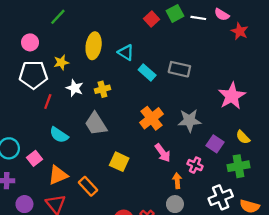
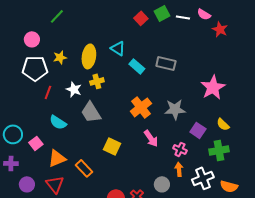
yellow ellipse: (94, 46) -> (89, 56), moved
white star: (75, 88) -> (74, 89), moved
orange arrow: (177, 181) -> (179, 169), moved

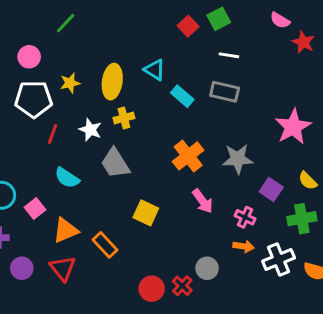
white line: (183, 17) -> (229, 55), moved
orange arrow: (179, 169) -> (244, 246), turned 104
gray circle: (162, 184) -> (207, 268), moved

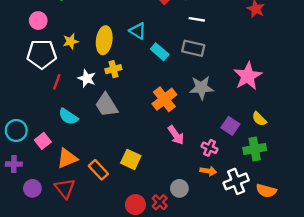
gray star: (238, 159) -> (201, 88), moved
yellow square: (146, 213) -> (131, 159), moved

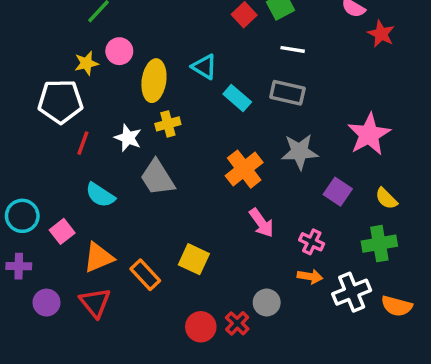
pink circle: (38, 21) -> (119, 51), moved
yellow star: (71, 41) -> (86, 63), moved
purple square: (230, 126) -> (338, 192), moved

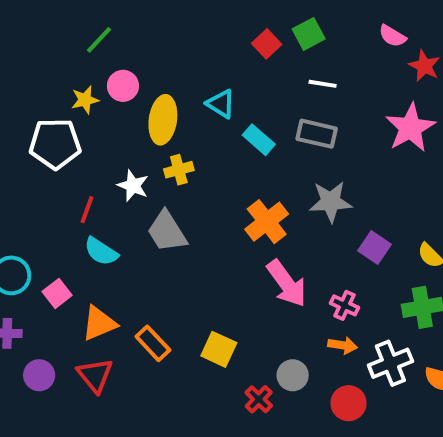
pink star: (369, 134) -> (410, 128), moved
red line: (83, 143) -> (87, 210), moved
pink arrow: (261, 223) -> (287, 283), size x1.4
yellow square: (194, 259) -> (219, 349), moved
red circle: (201, 327) -> (348, 403), moved

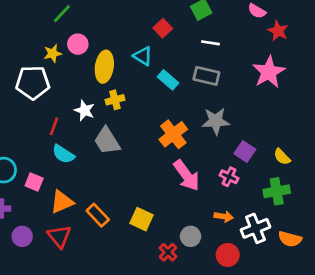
red square: (267, 44) -> (163, 28), moved
pink square: (57, 293) -> (34, 182), turned -30
pink cross: (345, 305) -> (229, 177), moved

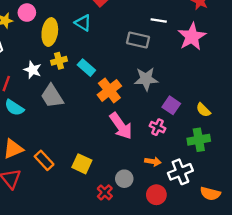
white line: (210, 43) -> (159, 21), moved
cyan rectangle: (168, 80) -> (86, 68), moved
orange semicircle: (290, 239) -> (210, 194), moved

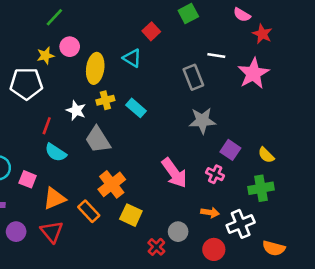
gray rectangle: (138, 40) -> (193, 77), turned 55
orange cross: (109, 90) -> (112, 184), moved

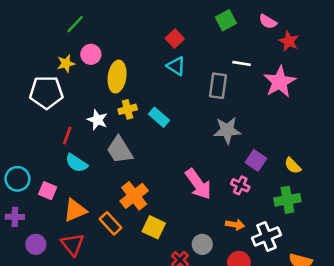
green square: (188, 13) -> (226, 20), moved
cyan triangle: (132, 58) -> (176, 66), moved
gray rectangle: (193, 77) -> (218, 86), turned 30

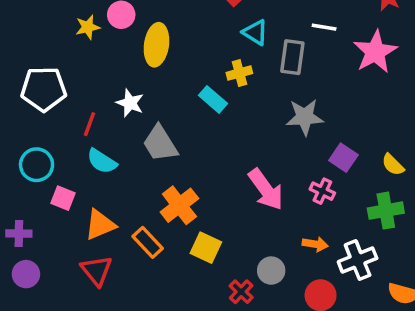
cyan triangle: (176, 66) -> (255, 32), moved
white pentagon: (46, 92) -> (44, 89), moved
yellow cross: (128, 109) -> (239, 73), moved
cyan circle: (17, 179) -> (37, 165), moved
purple circle: (36, 244) -> (26, 274), moved

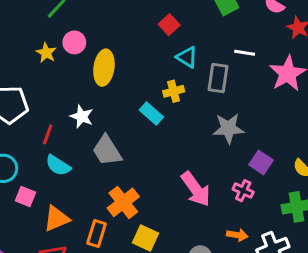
yellow star: (88, 27) -> (46, 53), turned -30
orange rectangle: (148, 242) -> (97, 234), turned 60

